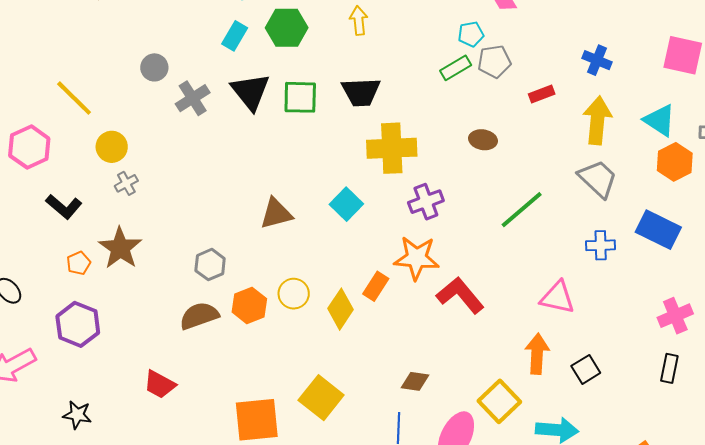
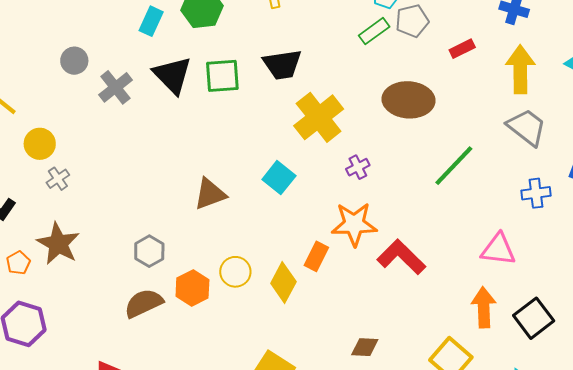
brown ellipse: (483, 140) -> (409, 100), size x1.8
yellow cross: (392, 148) -> (319, 117), turned -30
purple cross: (426, 202) -> (358, 167), size x0.7
black square: (586, 369) -> (534, 318), size x1.4

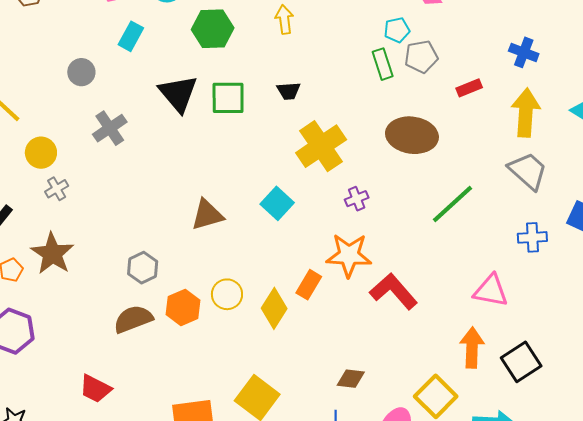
cyan rectangle: (151, 21) -> (131, 36), moved
green rectangle: (374, 31) -> (383, 64), turned -76
black trapezoid: (282, 65) -> (289, 91), size x0.6
gray cross: (115, 87) -> (110, 128), moved

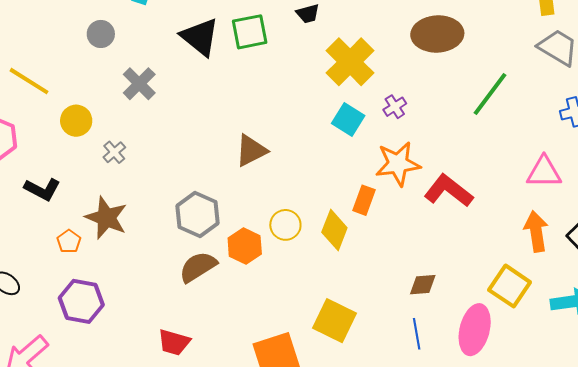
gray cross: (57, 189) -> (114, 152), moved
cyan square: (277, 203) -> (348, 119), moved
gray hexagon: (143, 268) -> (198, 215), size x1.4

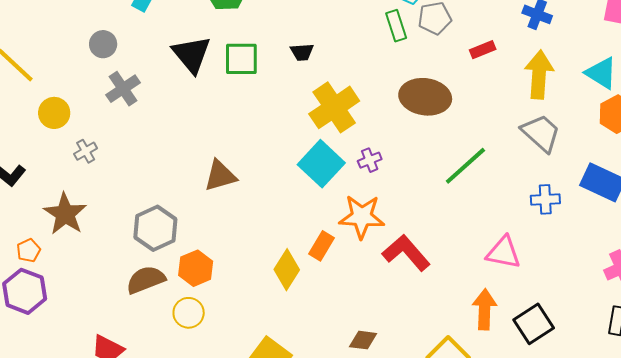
gray circle: (101, 34) -> (103, 44), moved
cyan square: (348, 119) -> (321, 164), size x1.4
yellow circle: (285, 225) -> (189, 313), moved
orange pentagon: (69, 241) -> (28, 250), moved

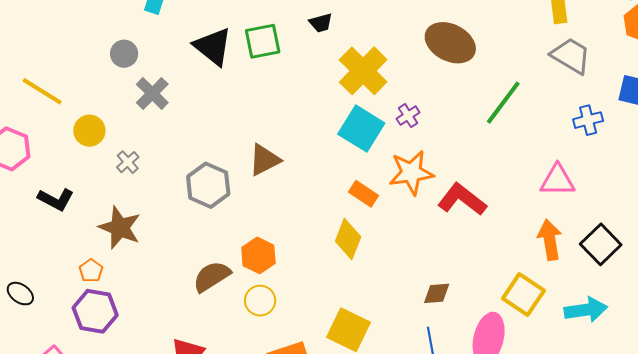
brown ellipse: (425, 97) -> (450, 43), turned 30
gray hexagon: (155, 228) -> (208, 185), moved
orange rectangle: (322, 246) -> (364, 194), moved, turned -76

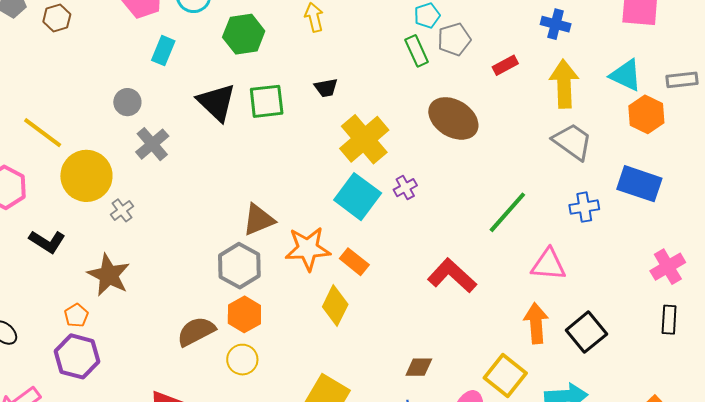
green line: (503, 103) -> (507, 212), moved
yellow circle: (89, 131) -> (86, 176), size x1.6
orange star: (411, 173) -> (308, 249), moved
gray hexagon: (208, 185) -> (239, 266), moved

